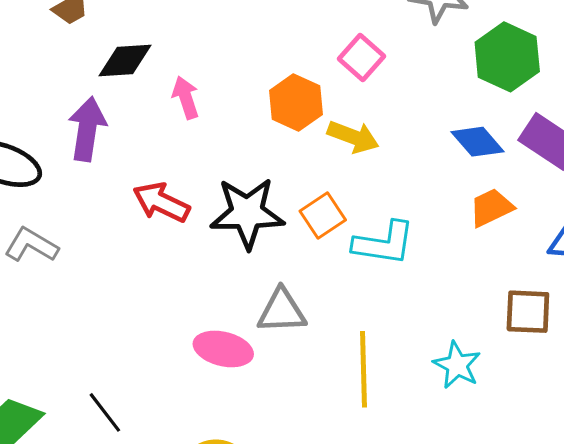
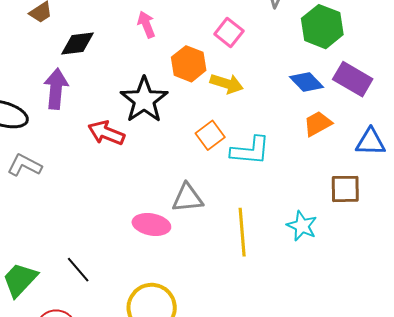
pink arrow: (186, 98) -> (146, 24), moved
black star: (247, 213) -> (144, 100), moved, turned -30

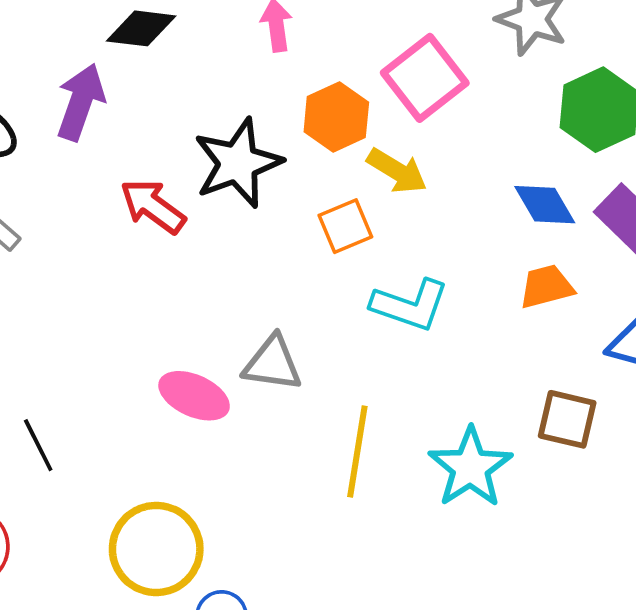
pink square: (229, 33) -> (425, 78), size x1.5
orange square: (210, 135) -> (345, 226), moved
cyan star: (302, 226) -> (470, 467), size x1.4

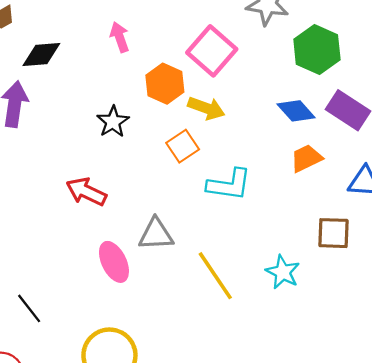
black star: (238, 163) -> (113, 122), size x0.6
red arrow: (153, 206) -> (86, 192), moved
pink ellipse: (194, 396) -> (114, 262), turned 51
yellow line: (357, 451) -> (215, 276), turned -32
cyan star: (470, 467) -> (283, 272), size x0.7

